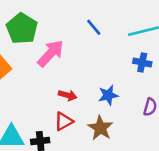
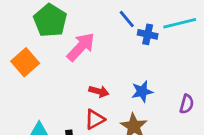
blue cross: (142, 63) -> (148, 34), moved

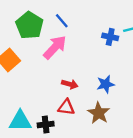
blue line: (127, 19) -> (62, 21), moved
red triangle: (95, 119) -> (66, 107), turned 36

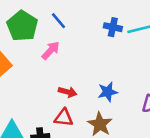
blue cross: (110, 37) -> (113, 27), moved
pink arrow: (55, 47) -> (51, 50), size x0.7

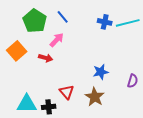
red arrow: (68, 92) -> (46, 58), moved
red triangle: (64, 118) -> (67, 92), turned 42

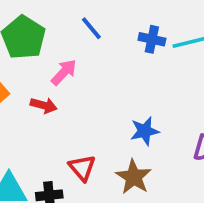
blue line: (63, 17) -> (91, 28), moved

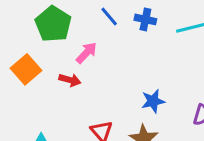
blue cross: (152, 39) -> (145, 19), moved

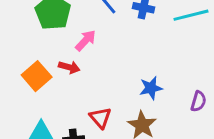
orange square: (26, 69) -> (37, 76), moved

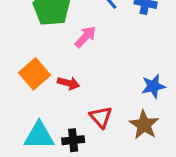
red arrow: (69, 67) -> (68, 83), moved

